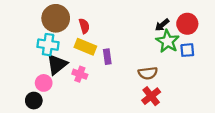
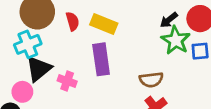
cyan cross: (48, 45) -> (28, 44), turned -30
yellow rectangle: (85, 47) -> (104, 24), moved
purple rectangle: (107, 57) -> (101, 59), size x1.6

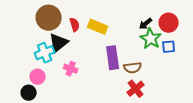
cyan cross: (28, 44) -> (45, 53), moved
purple rectangle: (101, 59) -> (113, 58), moved
black triangle: (39, 69) -> (59, 43), moved

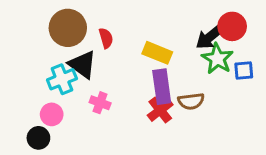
red circle: (169, 23) -> (232, 26), moved
black arrow: (146, 24) -> (210, 37), size x1.5
yellow rectangle: (98, 27) -> (157, 53), moved
black triangle: (59, 43) -> (82, 65), turned -45
red cross: (136, 89) -> (160, 110), moved

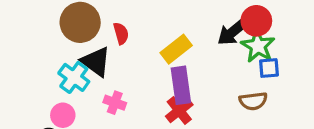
yellow rectangle: (157, 53) -> (176, 49), turned -60
green star: (217, 59) -> (258, 46), moved
cyan cross: (62, 79) -> (74, 77), turned -32
brown semicircle: (191, 101) -> (253, 101), moved

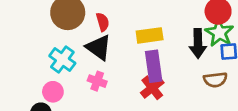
black arrow: (233, 32) -> (198, 43), moved, turned -52
yellow rectangle: (176, 49) -> (150, 35), turned 30
black triangle: (96, 62) -> (99, 47), moved

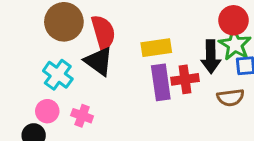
red semicircle: (103, 22) -> (103, 32), size x1.6
pink cross: (97, 81) -> (82, 116), moved
red cross: (152, 88) -> (185, 79), moved, turned 30

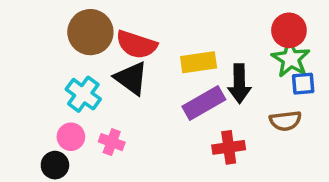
red semicircle: (103, 32) -> (137, 45), turned 124
black arrow: (211, 57) -> (239, 84), moved
red cross: (185, 79) -> (229, 147), moved
purple rectangle: (161, 82) -> (204, 103), turned 68

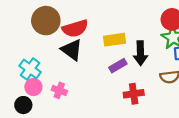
red semicircle: (137, 45) -> (75, 28), turned -35
cyan cross: (83, 94) -> (30, 69), moved
purple rectangle: (204, 103) -> (118, 66), size x0.7

